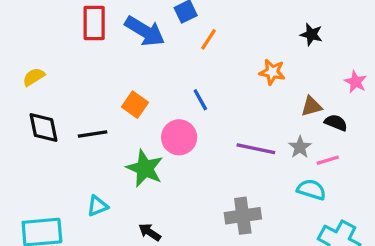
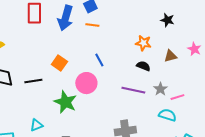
blue arrow: (145, 31) -> (65, 18), turned 75
orange line: (208, 39) -> (92, 25), moved, turned 64
brown triangle: (311, 106) -> (170, 56), moved
black semicircle: (336, 123) -> (143, 66), moved

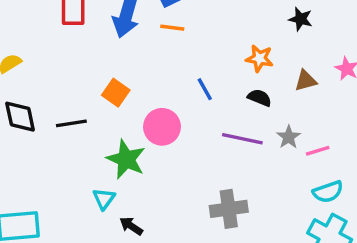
blue line: (99, 60) -> (205, 89), moved
cyan semicircle: (167, 115) -> (328, 192), moved, turned 144
cyan triangle: (36, 125) -> (104, 199), moved, turned -32

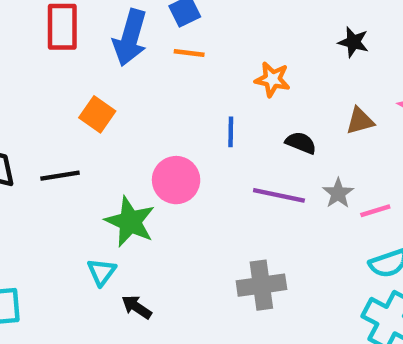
orange star: (259, 58) -> (272, 79), moved
blue line: (205, 89) -> (231, 132), turned 30
orange square: (116, 93) -> (97, 114), moved

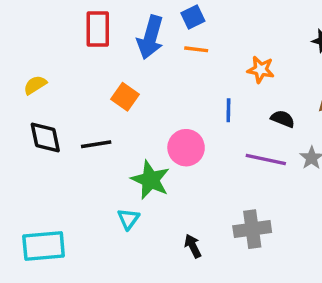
black arrow: (137, 307) -> (193, 246), moved, turned 30

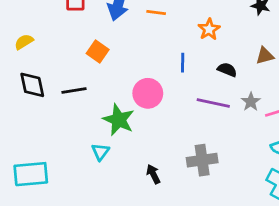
orange star: (261, 70) -> (209, 29), turned 30

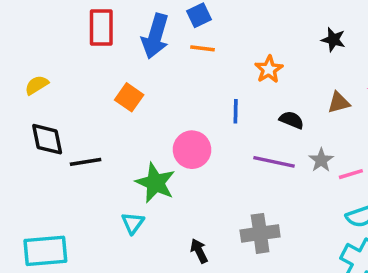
black line: (74, 91) -> (86, 162), moved

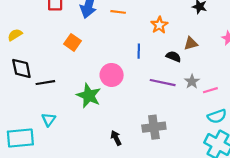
brown triangle: (339, 103) -> (191, 43), moved
cyan triangle: (133, 223) -> (49, 120), moved

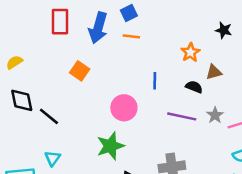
orange star: (159, 25) -> (190, 52), moved
black line: (45, 83) -> (49, 116), turned 48
green star: (89, 96) -> (110, 146), moved, turned 30

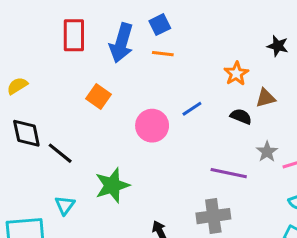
blue line: (155, 81) -> (192, 109), turned 56
pink circle: (124, 108) -> (152, 126), moved
purple line: (182, 116) -> (229, 173), moved
green star: (110, 146) -> (112, 185), moved

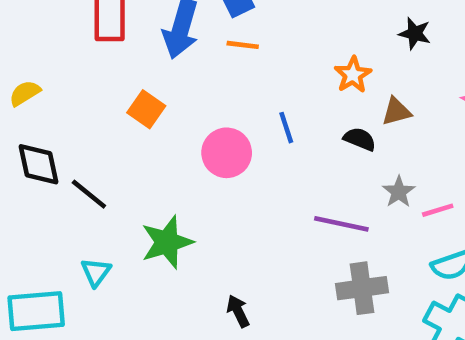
blue line: (192, 109) -> (286, 128), turned -75
gray cross: (213, 216) -> (362, 288), moved

